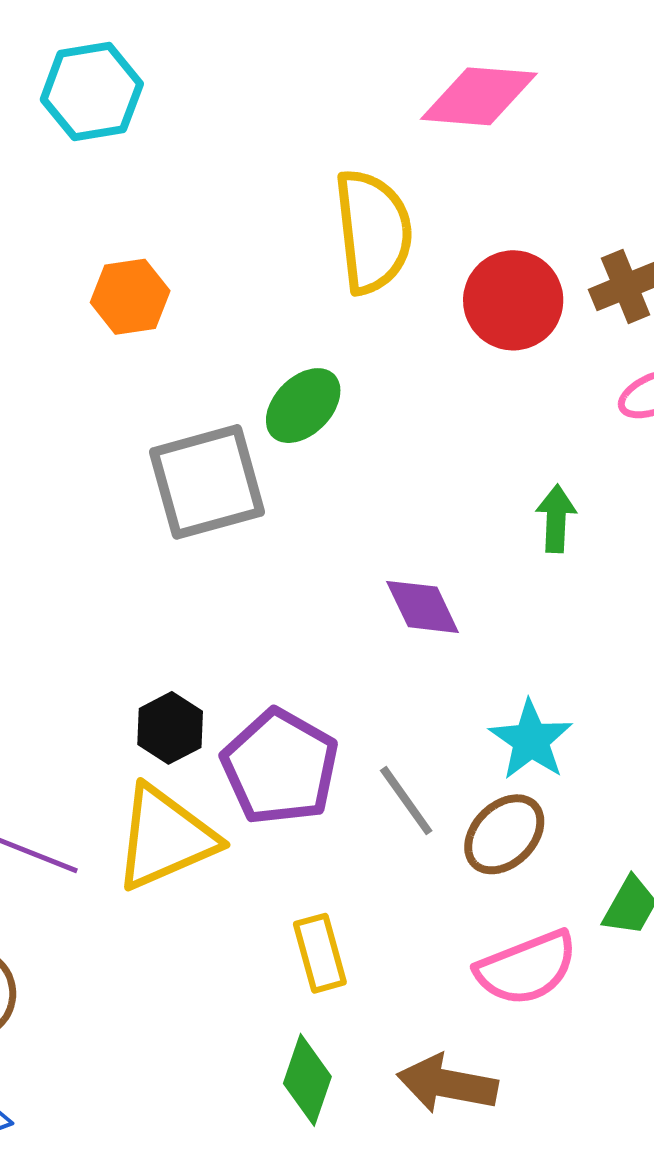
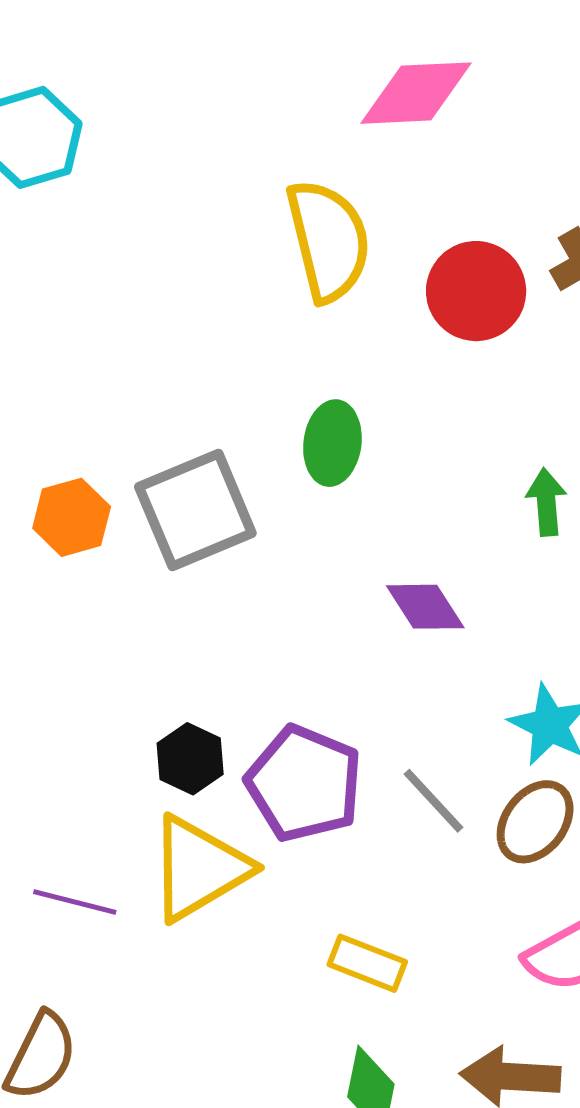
orange hexagon: (130, 297) -> (72, 517), moved
green ellipse: (303, 406) -> (332, 443), moved, turned -30
yellow rectangle: (320, 953) -> (367, 963), turned -46

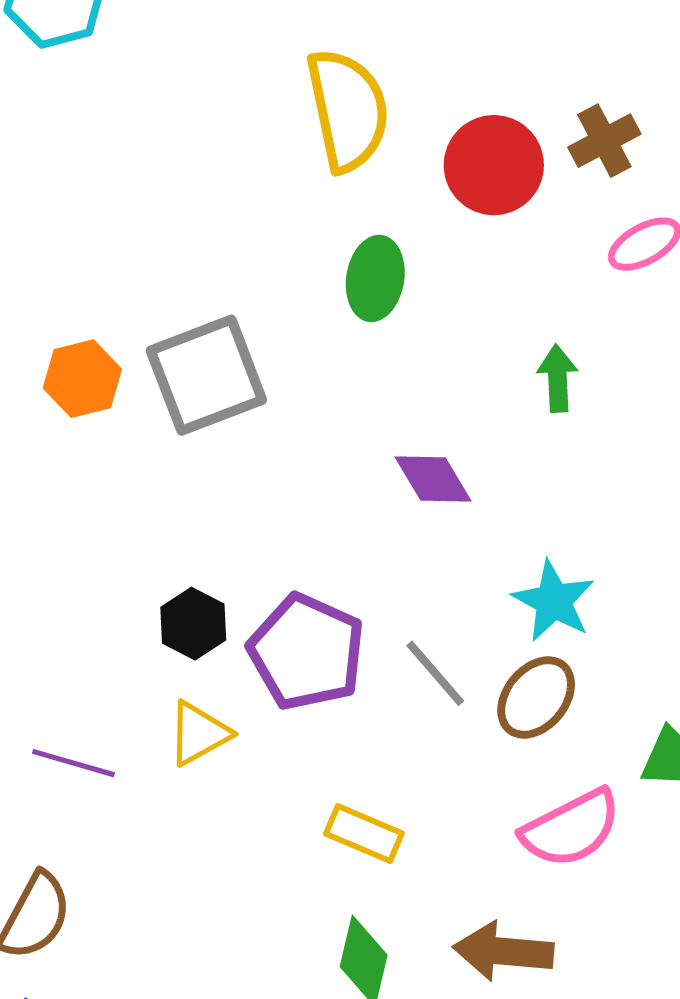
green ellipse: (332, 443) -> (375, 278), moved
yellow triangle: (199, 868) -> (199, 734), size x0.6

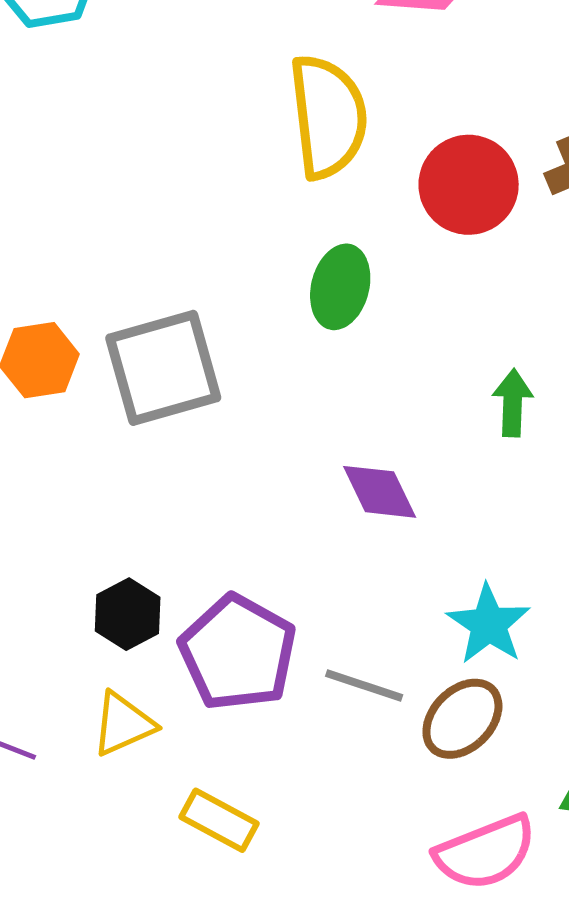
gray line: (435, 673) -> (364, 686), turned -36
yellow rectangle: (364, 834) -> (219, 820), moved

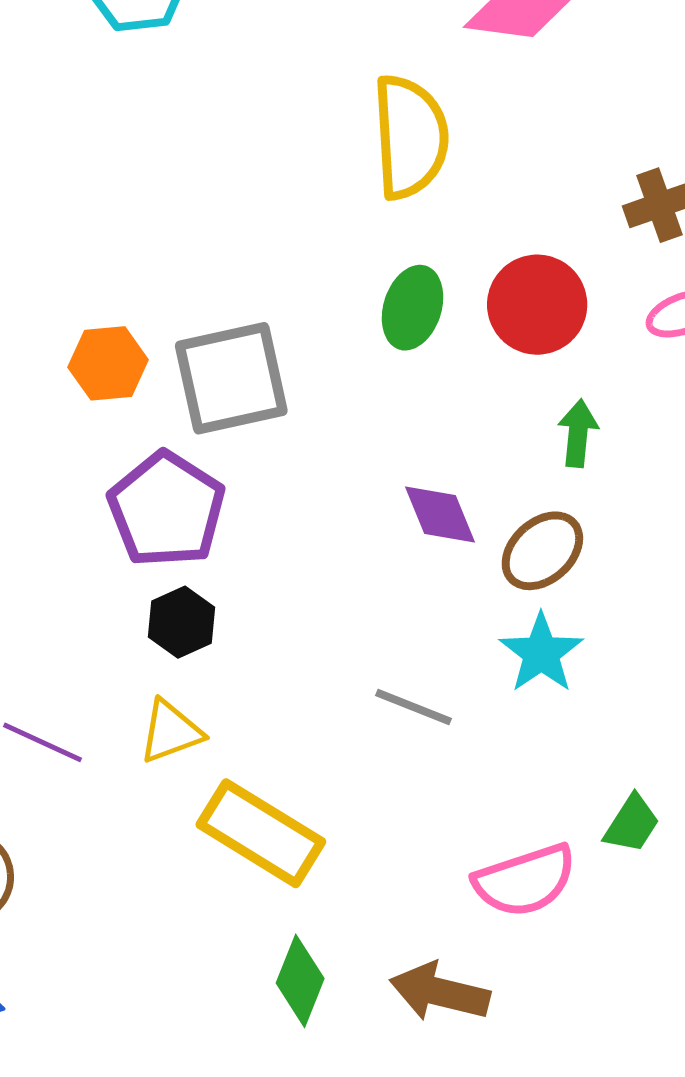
red circle: (469, 185) -> (537, 305), moved
purple pentagon: (238, 653) -> (167, 510), moved
brown ellipse: (462, 719) -> (542, 551), moved
yellow rectangle: (219, 820) -> (261, 833), size x1.6

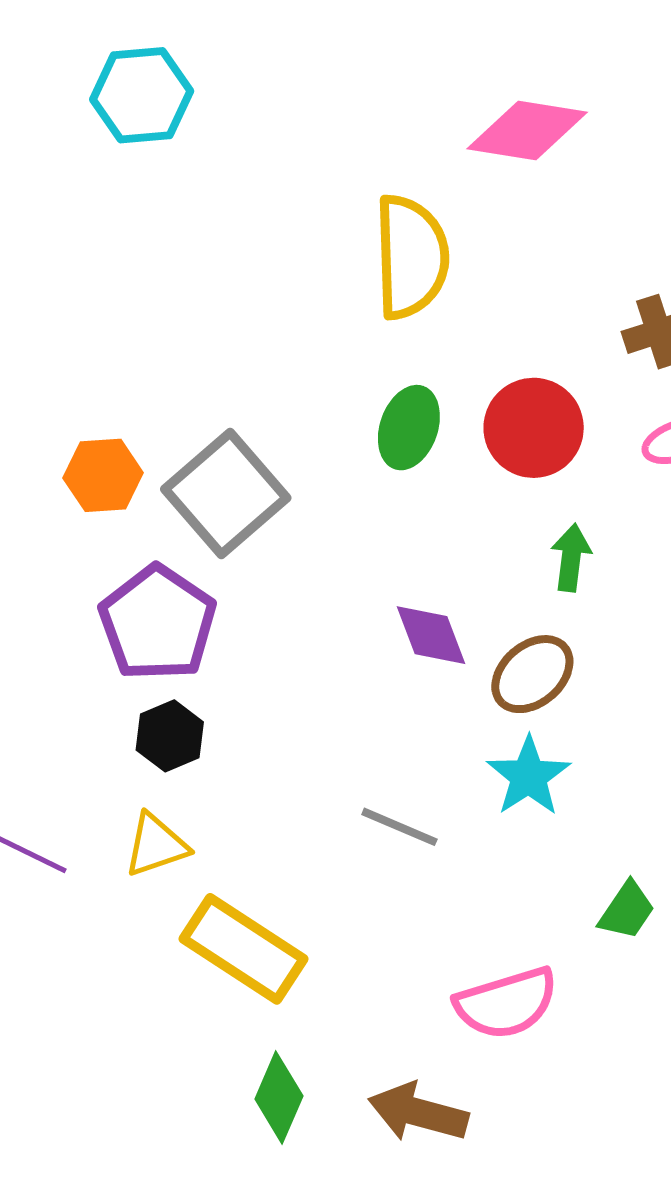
gray square: (231, 378) -> (226, 493), turned -30
green trapezoid: (632, 824) -> (627, 910), moved

